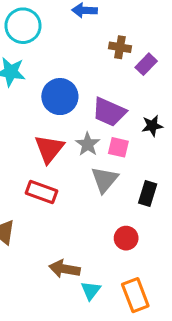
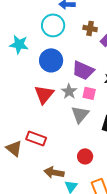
cyan circle: (23, 26) -> (53, 25), moved
red rectangle: (41, 192) -> (36, 138), moved
red circle: (126, 238) -> (85, 156), moved

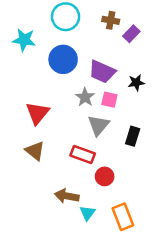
red triangle: (44, 94) -> (37, 113), moved
red rectangle: (36, 138) -> (83, 155), moved
brown triangle: (14, 148) -> (35, 151), moved

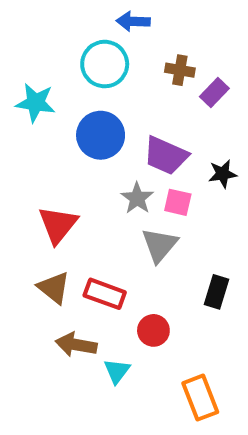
black rectangle: (133, 136) -> (217, 292), moved
red rectangle: (83, 155) -> (105, 294), moved
red circle: (105, 176) -> (153, 330), moved
brown arrow: (67, 196) -> (76, 345), moved
cyan triangle: (87, 213) -> (117, 371), moved

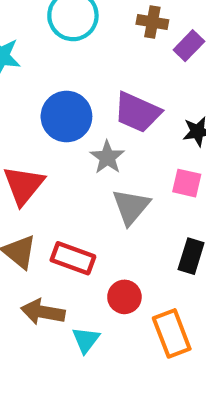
blue circle: (101, 135) -> (66, 116), moved
pink square: (178, 202) -> (187, 183), moved
orange rectangle: (200, 398) -> (172, 333), moved

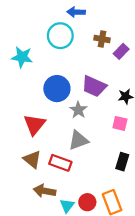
gray triangle: (131, 207) -> (78, 140), moved, turned 30
red circle: (124, 297) -> (87, 202), moved

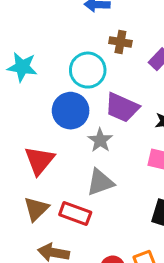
cyan circle: (60, 36) -> (88, 70), moved
brown cross: (102, 39) -> (120, 42), moved
brown triangle: (32, 159) -> (36, 209), turned 36

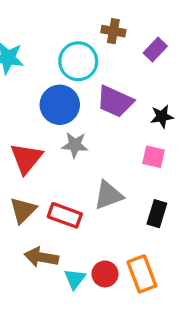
gray star: (100, 140) -> (75, 145), moved, turned -30
gray triangle: (100, 182) -> (108, 195), moved

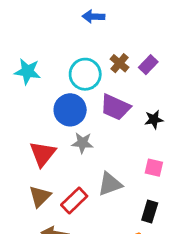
brown cross: (113, 31) -> (120, 63), moved, turned 30
pink square: (154, 157) -> (154, 168), moved
black rectangle: (157, 214) -> (150, 212), moved
red rectangle: (65, 215) -> (74, 201), turned -64

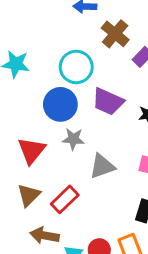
brown cross: (120, 63) -> (115, 34), moved, size x1.4
gray triangle: (110, 184) -> (102, 166), moved

